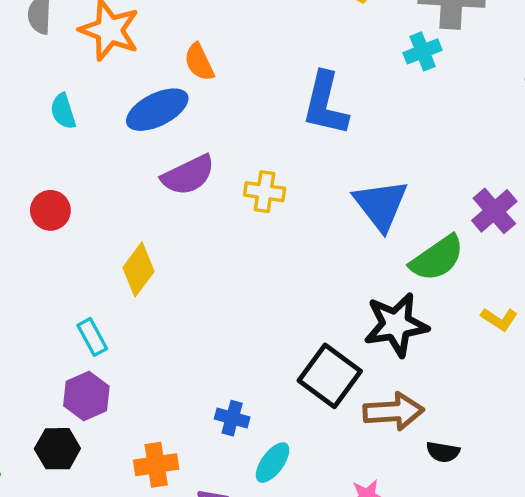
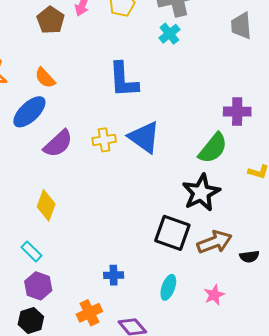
blue triangle: (381, 205) -> (144, 137), moved
purple cross: (494, 211) -> (237, 112), turned -32
blue cross: (232, 418) -> (114, 275), moved
cyan ellipse: (273, 463) -> (168, 287), moved

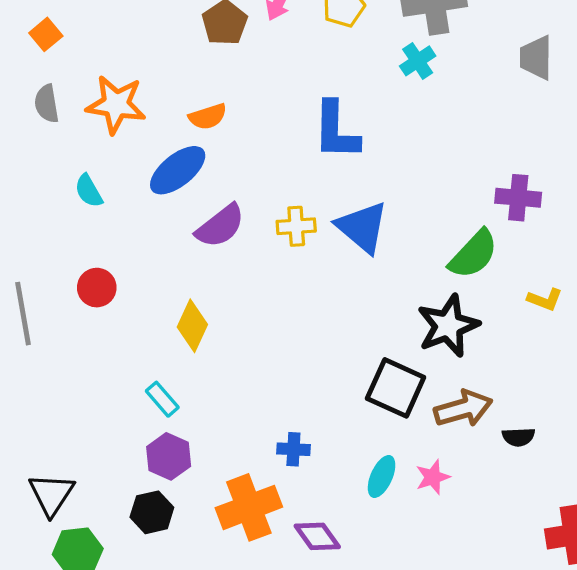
orange semicircle: (45, 78) -> (208, 117), turned -70
pink star: (214, 295) -> (433, 477), moved
orange cross: (89, 313) -> (249, 507), size x1.5

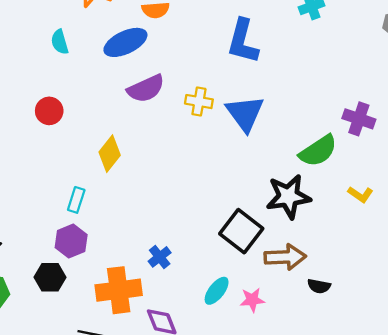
cyan rectangle: (162, 399) -> (76, 200), turned 45
blue cross: (293, 449) -> (160, 257), turned 35

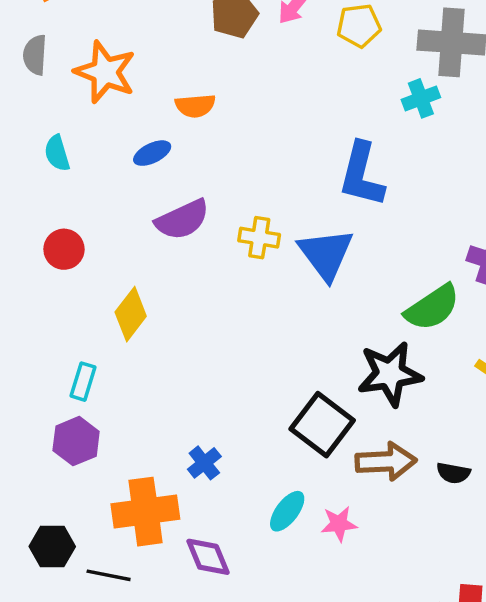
blue L-shape: (243, 41) -> (362, 175), moved
blue ellipse: (125, 42) -> (152, 153), size x0.6
red circle: (49, 111) -> (64, 249), moved
black hexagon: (50, 277) -> (52, 546), moved
black semicircle: (319, 286) -> (453, 473), moved

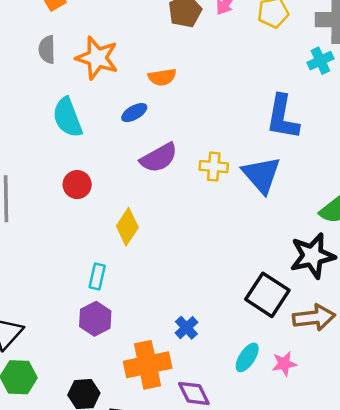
cyan semicircle: (57, 153) -> (67, 117), size x1.6

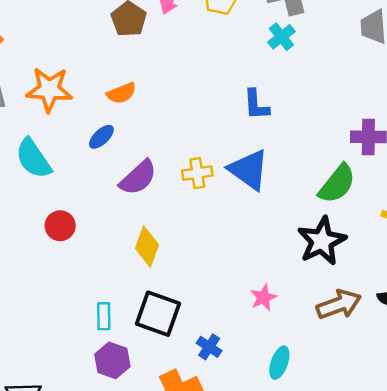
blue L-shape: (283, 117) -> (256, 105), size x0.7
yellow diamond: (127, 227) -> (147, 247), moved
black square: (267, 295) -> (158, 314), moved
pink star: (284, 364) -> (263, 298), moved

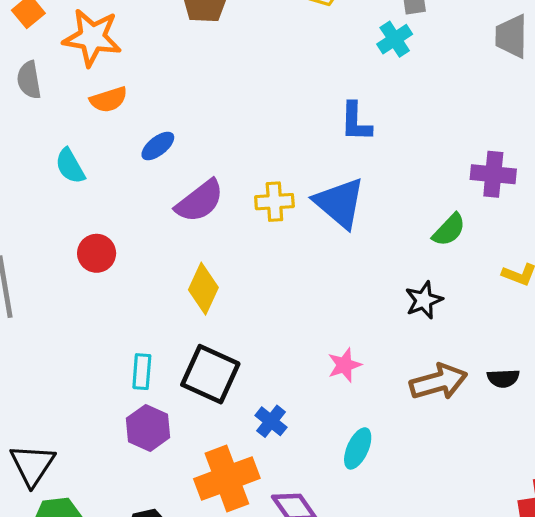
orange star: (49, 89) -> (92, 37), moved
orange semicircle: (122, 93) -> (109, 100), moved
cyan semicircle: (33, 159) -> (70, 166), size x0.7
green semicircle: (337, 184) -> (449, 230), size x0.7
black star: (322, 241) -> (424, 300), size x0.6

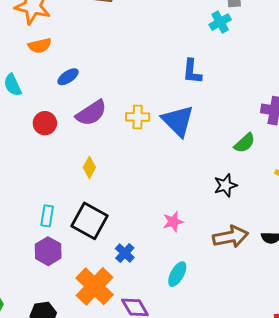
red circle: (97, 253) -> (45, 123), moved
yellow diamond: (203, 289) -> (89, 167), size x0.7
orange cross: (227, 478) -> (95, 286), turned -30

